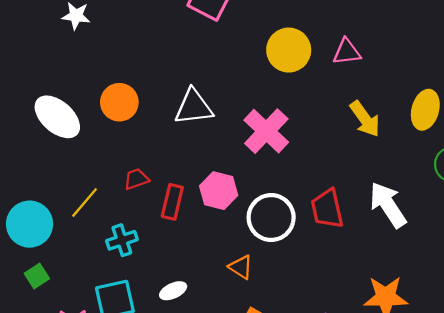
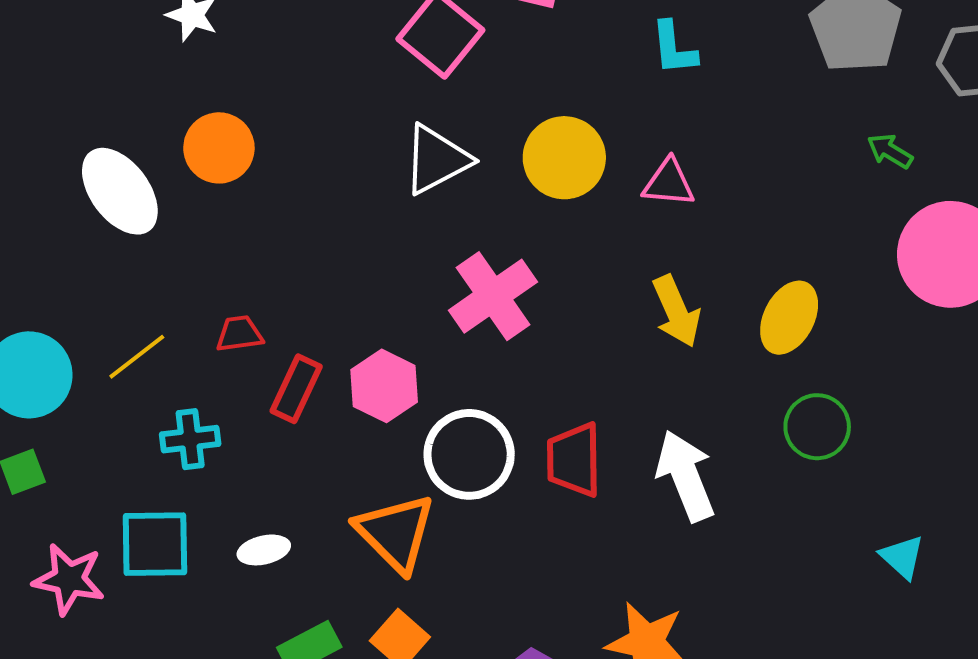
orange circle: (119, 102) -> (219, 148), moved
white triangle: (194, 107) -> (437, 160), moved, turned -33
orange triangle: (241, 267) -> (395, 533), size x1.8

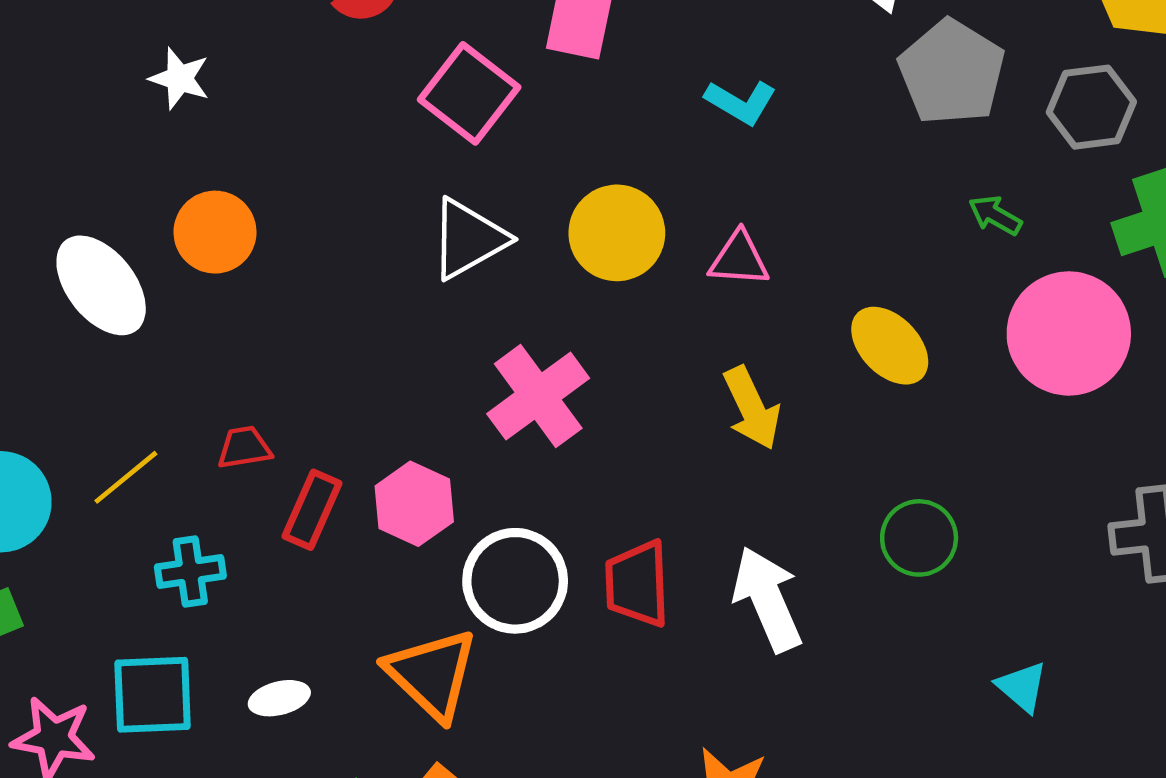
cyan L-shape: (674, 48) -> (741, 102), turned -52
yellow ellipse: (789, 318) -> (890, 346), moved, turned -70

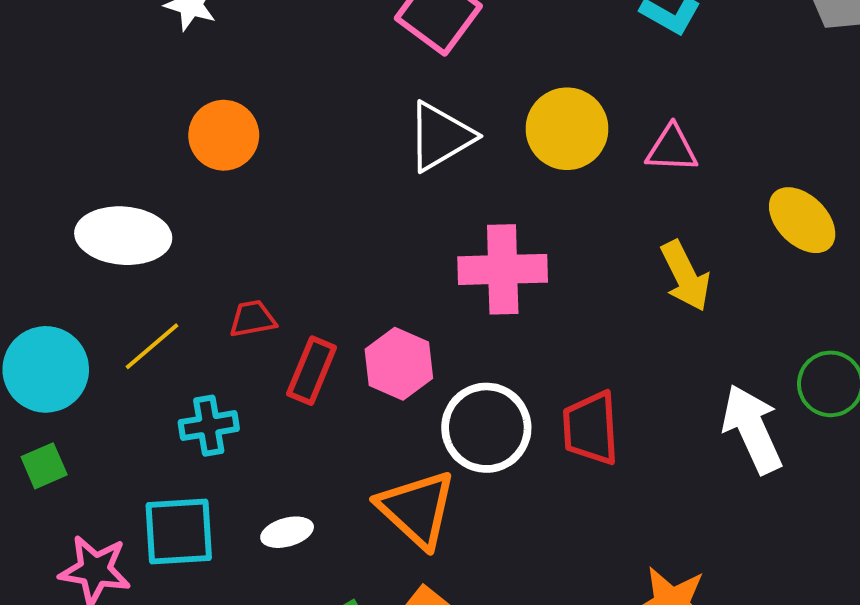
white ellipse: (101, 285) -> (123, 236), moved, turned -46
pink cross: (538, 396) -> (503, 269), turned 36
white arrow: (767, 599) -> (752, 429), moved

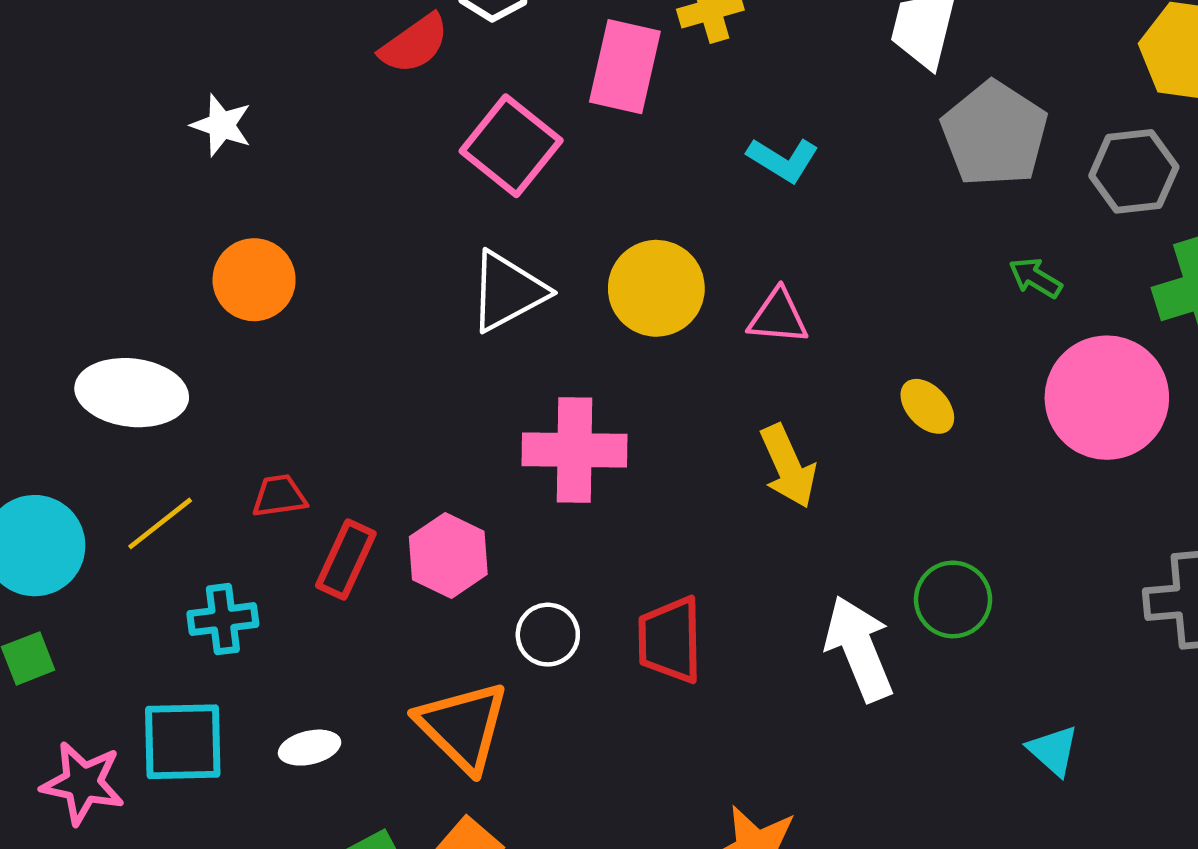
yellow ellipse: (802, 220) -> (927, 406), size x0.7
white circle: (486, 428) -> (548, 635), size x0.6

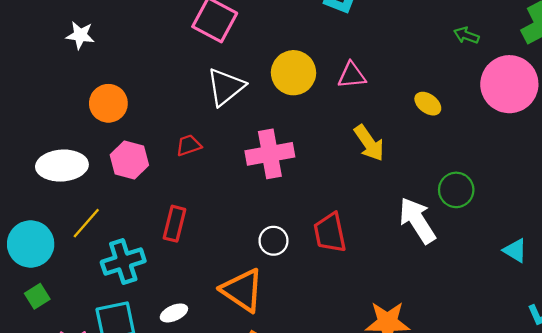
red trapezoid: (279, 496) -> (189, 145), moved
pink hexagon: (448, 556) -> (129, 160), moved
cyan cross: (223, 619) -> (123, 262), size x1.4

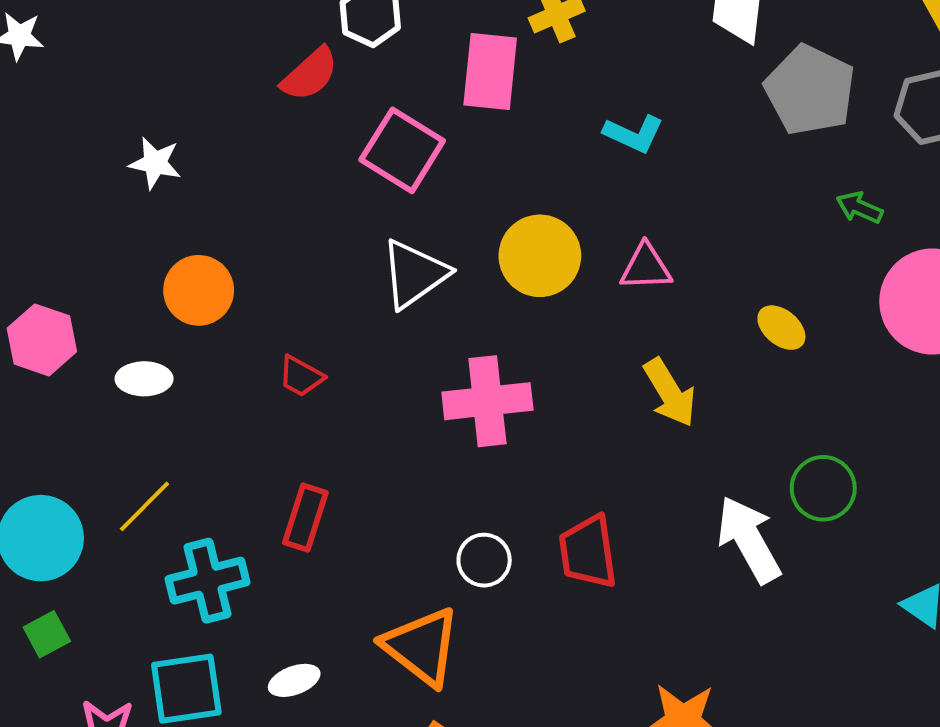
red trapezoid: (189, 145) -> (301, 376), moved, turned -136
pink hexagon: (129, 160) -> (42, 340), moved
white ellipse: (62, 166) -> (144, 379), moved, size x0.6

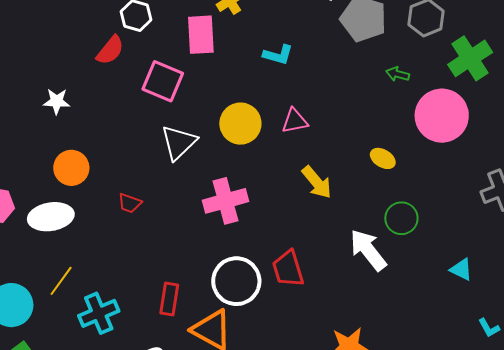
white star: (155, 163) -> (57, 101), moved
yellow ellipse: (781, 328) -> (383, 158), moved
white ellipse: (144, 379) -> (51, 217), size x1.6
red rectangle: (305, 518) -> (169, 299), moved
white circle: (484, 560) -> (236, 281), size x1.8

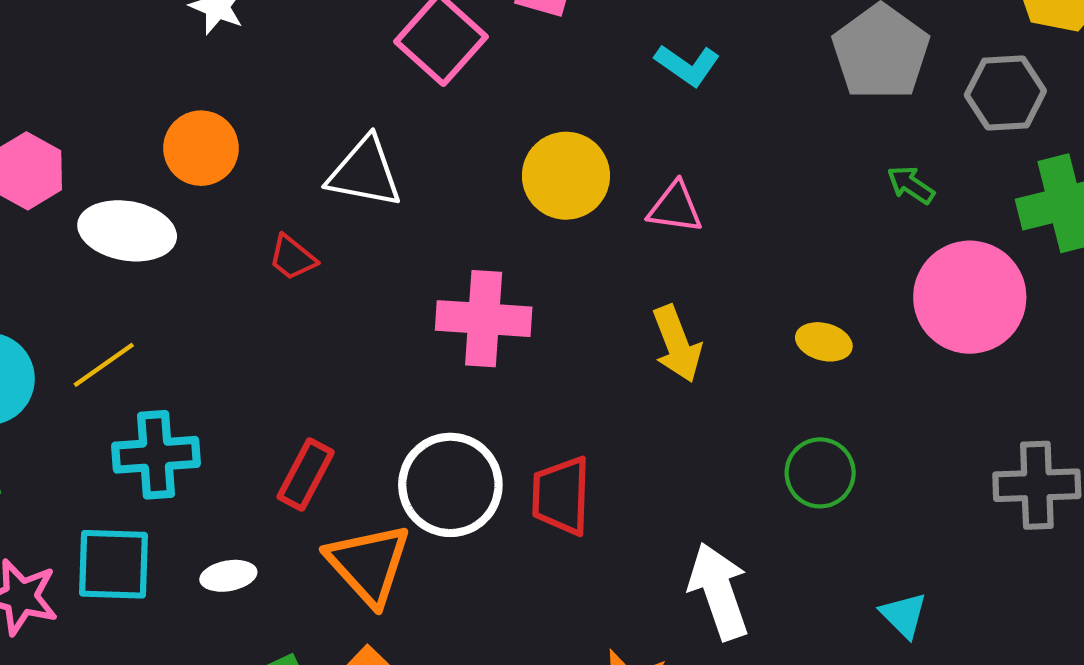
white triangle: (179, 143) -> (365, 172), moved, turned 36
yellow ellipse: (383, 158) -> (824, 342), turned -35
white arrow: (368, 250) -> (719, 591), moved

